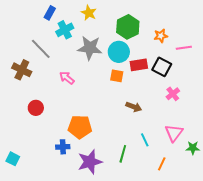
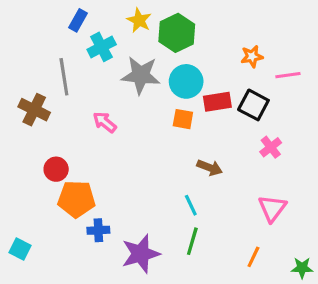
green hexagon: (128, 27) -> (177, 33), moved
gray line: (41, 49) -> (64, 77), turned 35
orange pentagon: (80, 127) -> (76, 199), moved
cyan line: (145, 140) -> (191, 205), moved
green star: (193, 148) -> (302, 268), moved

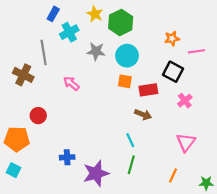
gray star: (141, 75) -> (96, 51), size x0.7
red rectangle: (217, 102) -> (148, 90), moved
orange pentagon: (76, 199) -> (17, 139), moved

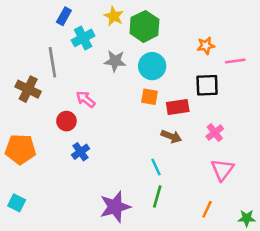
black square: (173, 72) -> (207, 85), turned -30
pink cross: (185, 101) -> (215, 133), moved
red circle: (38, 116) -> (66, 121), moved
orange pentagon: (17, 139) -> (20, 149), moved
blue cross: (67, 157) -> (81, 152), moved, turned -32

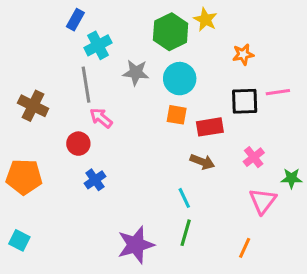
yellow star: (114, 16) -> (205, 20), moved
pink line: (235, 61) -> (278, 92), moved
gray line: (52, 62) -> (86, 85), moved
green star: (247, 218) -> (291, 178), moved

